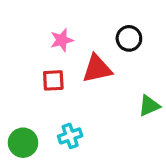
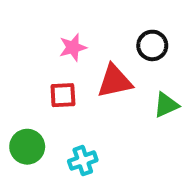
green triangle: (149, 106) -> (166, 105), moved
green circle: (23, 143) -> (27, 147), moved

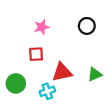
red triangle: (115, 81) -> (62, 72), moved
green triangle: (166, 105) -> (95, 74), moved

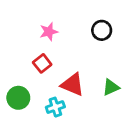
red square: (36, 54) -> (42, 63), turned -35
red triangle: (62, 72) -> (73, 85), turned 35

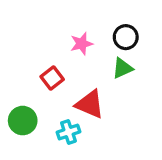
pink star: (49, 32) -> (82, 44), moved
green triangle: (111, 87) -> (122, 68), moved

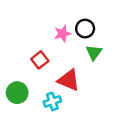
black circle: (126, 37) -> (85, 29), moved
green triangle: (122, 68) -> (94, 52), turned -30

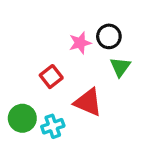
cyan cross: (52, 101) -> (53, 126), moved

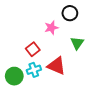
black circle: (109, 36) -> (70, 13), moved
cyan cross: (53, 126) -> (34, 70), moved

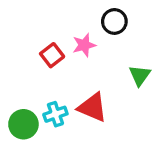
green triangle: (77, 43) -> (140, 75), moved
red square: (33, 49) -> (52, 55), moved

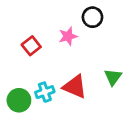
red square: (52, 55) -> (31, 46), moved
green triangle: (140, 75) -> (113, 77), moved

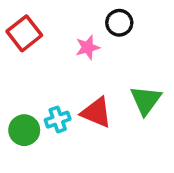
red square: (31, 46) -> (24, 33), moved, size x1.4
green triangle: (113, 77) -> (146, 100), size x1.4

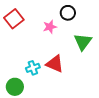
green triangle: (146, 100) -> (83, 42), moved
green circle: (24, 130) -> (15, 87), moved

